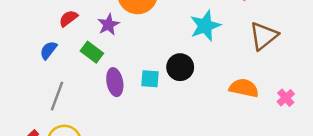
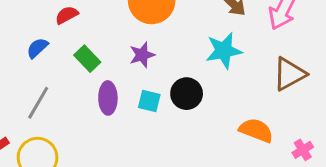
purple star: (109, 25) -> (142, 55), moved

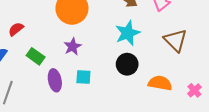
brown triangle: (289, 74) -> (175, 40), turned -35
black circle: (187, 94) -> (127, 64), moved

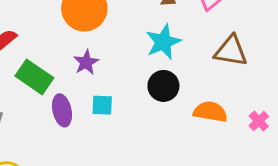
brown triangle: (175, 40) -> (231, 51), turned -35
green rectangle: (36, 56) -> (34, 77), size x1.4

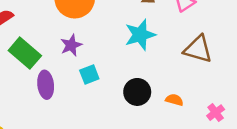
black circle: (163, 86) -> (137, 92), moved
cyan square: (102, 105) -> (89, 75), moved, turned -30
orange semicircle: (210, 112) -> (174, 100), size x0.6

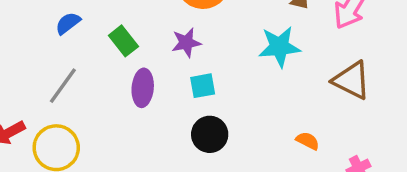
green rectangle: (25, 53) -> (123, 41), size x0.7
black circle: (137, 92) -> (210, 134), moved

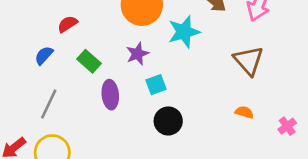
cyan star: (279, 47) -> (184, 32), moved
brown triangle: (352, 80) -> (249, 61), moved, turned 32

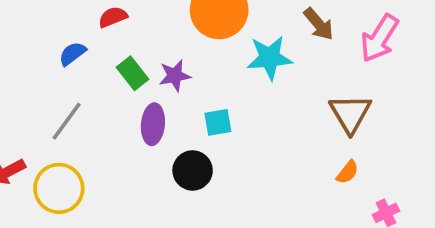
purple star: (137, 54) -> (175, 76), moved
orange semicircle: (244, 112) -> (347, 172), moved, turned 102
black circle: (168, 121) -> (193, 170), moved

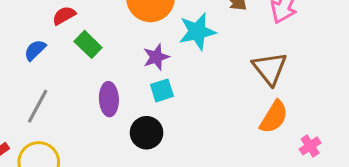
green rectangle: (133, 73) -> (88, 44), moved
purple star: (175, 76) -> (156, 57), moved
orange semicircle: (347, 172) -> (274, 117), size x1.6

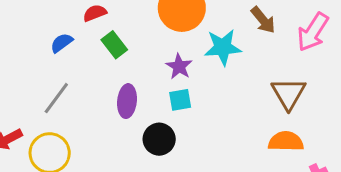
purple star: (156, 57) -> (179, 66), turned -30
orange semicircle: (274, 117) -> (286, 141), turned -128

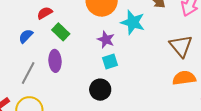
cyan star: (223, 47) -> (133, 22), turned 30
purple ellipse: (127, 101) -> (55, 61), moved

